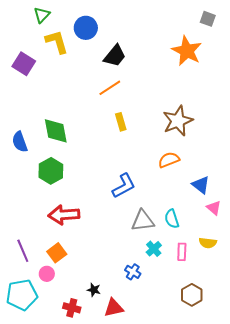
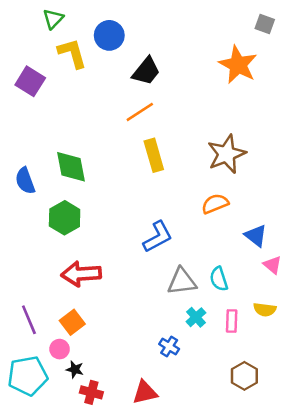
yellow rectangle: (121, 122) -> (154, 155), size x1.4
black star: (94, 290) -> (75, 369), moved

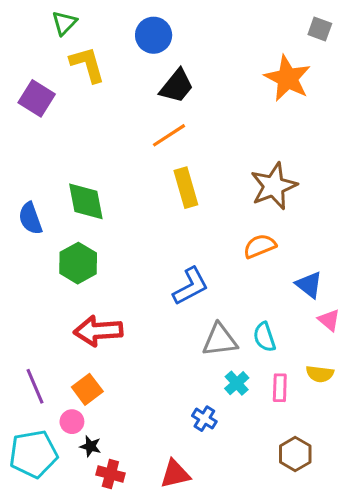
blue circle: (109, 35) -> (154, 35), moved

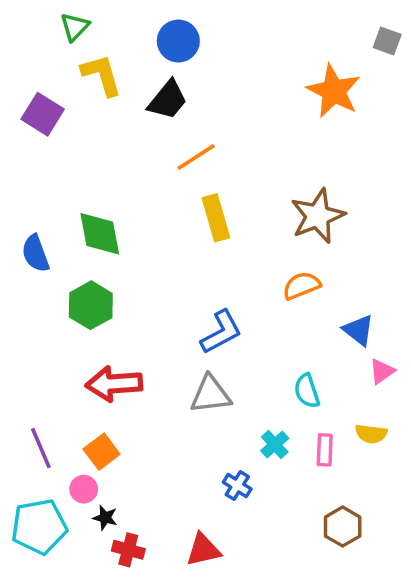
gray square: (320, 29) -> (387, 41), moved
black trapezoid: (177, 86) -> (168, 100), moved
pink triangle: (329, 320) -> (382, 371), turned 45
gray triangle: (220, 340) -> (210, 394), moved

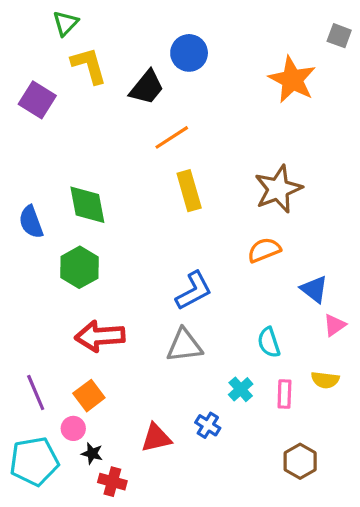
blue circle: (178, 41) -> (189, 53), moved
red triangle: (203, 550) -> (156, 438), moved

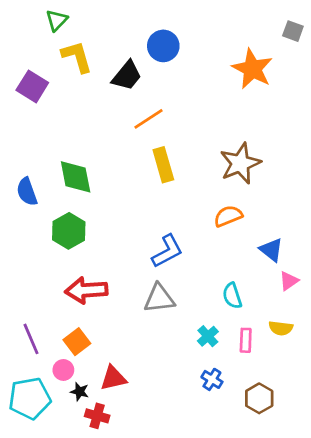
blue cross: (208, 425) -> (212, 379), moved
red triangle: (156, 438) -> (113, 378), moved

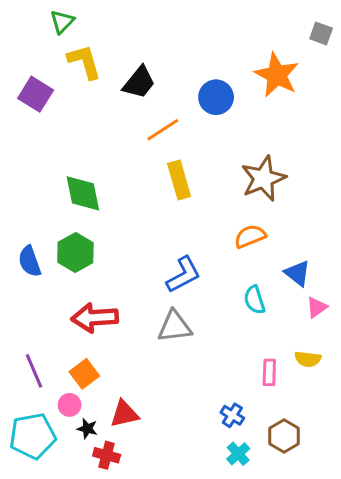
blue circle: (163, 46) -> (216, 97), moved
blue semicircle: (27, 192) -> (30, 261), moved
cyan semicircle: (232, 296) -> (254, 300), moved
cyan cross: (208, 336) -> (238, 454), moved

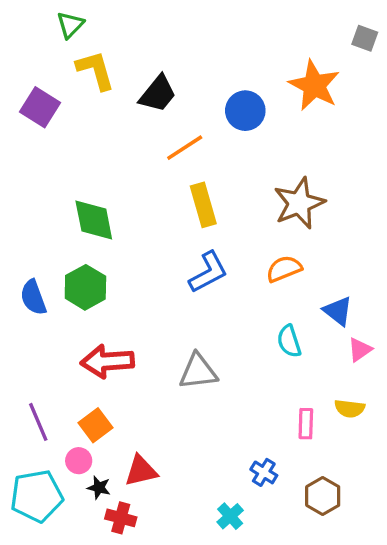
blue L-shape: (183, 275) -> (208, 272), moved
cyan cross: (238, 454) -> (230, 516), moved

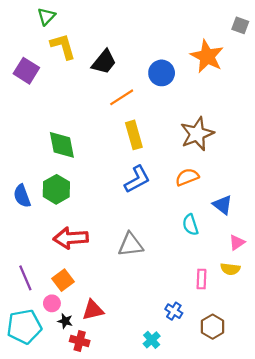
pink triangle: (360, 350) -> (237, 242), moved

